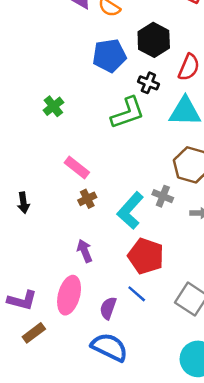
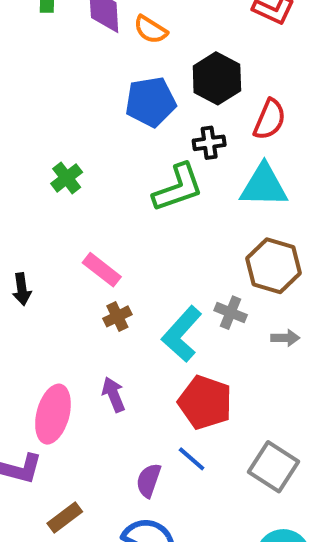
black cross: (148, 83) -> (209, 143), turned -30
black arrow: (23, 203) -> (22, 289), moved
pink ellipse: (69, 295) -> (53, 414), moved
brown rectangle: (34, 333) -> (65, 517), moved

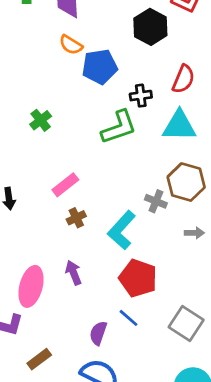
orange semicircle: (151, 30) -> (71, 45), moved
black hexagon: (217, 78) -> (150, 27), moved
pink rectangle: (102, 270) -> (65, 185), turned -76
gray cross: (231, 313) -> (156, 201), moved

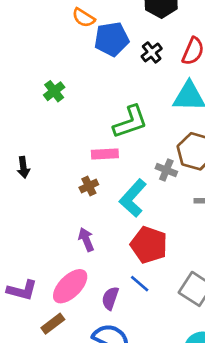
black cross: (141, 96) -> (152, 52), moved, turned -30
green L-shape: (119, 127) -> (130, 122), moved
pink rectangle: (65, 185) -> (105, 154), moved, turned 35
pink ellipse: (31, 286) -> (70, 286), moved, turned 30

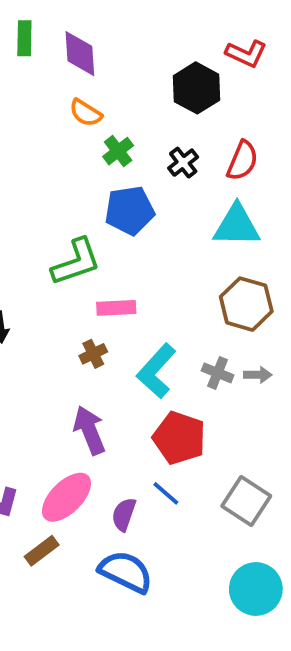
blue pentagon: (112, 39) -> (130, 210), moved
green cross: (54, 91) -> (118, 151), moved
green L-shape: (130, 122) -> (76, 262), moved
gray cross: (166, 170) -> (218, 373), moved
purple arrow: (86, 239) -> (89, 430), size x1.4

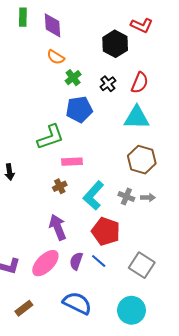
purple semicircle: (124, 514) -> (76, 261), moved
brown rectangle: (42, 551) -> (24, 308), moved
cyan circle: (256, 589) -> (131, 310), moved

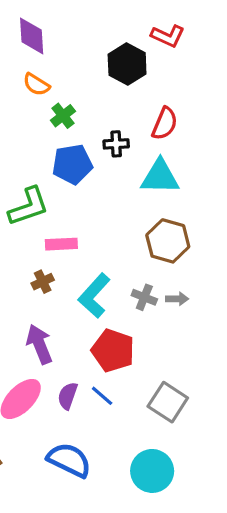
black cross: (108, 84) -> (116, 144), moved, turned 35

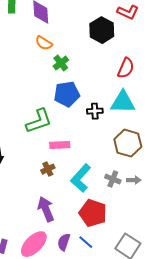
black cross: (116, 144) -> (95, 111), moved

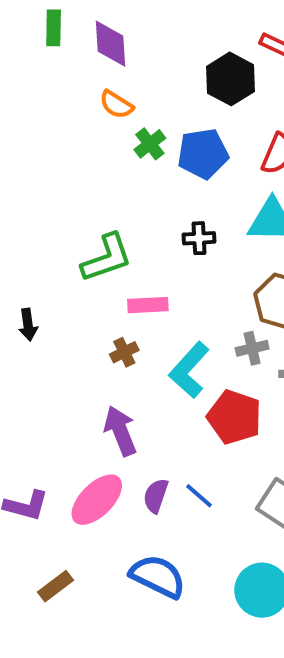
blue pentagon: (67, 94) -> (203, 154), moved
black cross: (95, 111) -> (199, 238), moved
gray cross: (113, 179) -> (252, 348), moved, turned -35
red pentagon: (93, 213) -> (234, 417), moved

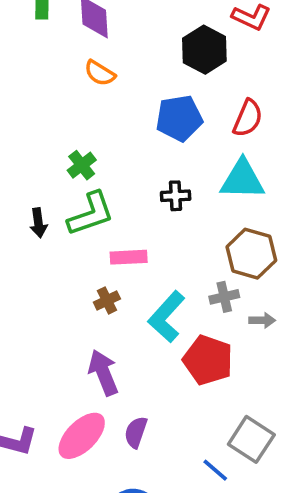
green cross: (150, 144) -> (82, 165), moved
black arrow: (28, 325) -> (38, 223), moved
blue line: (199, 496) -> (215, 470), moved

